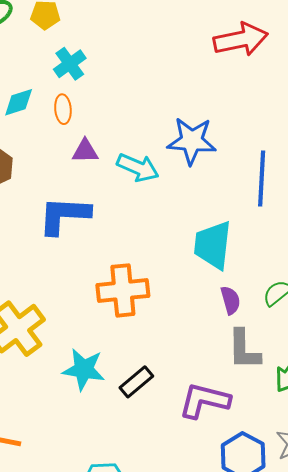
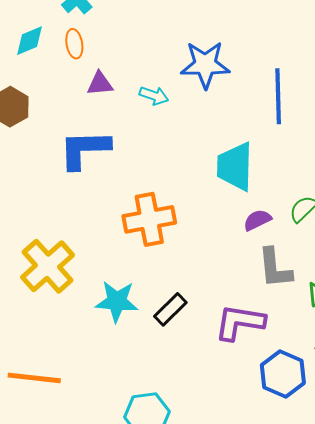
cyan arrow: (138, 168) -> (154, 96), size x0.7
purple semicircle: (230, 300) -> (257, 220), turned -96

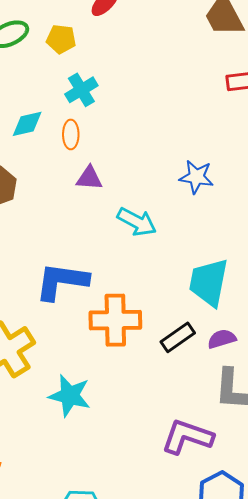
blue star: (205, 65) -> (196, 177), size x0.7
cyan arrow: (154, 96) -> (137, 222), moved, size x1.4
blue L-shape: (84, 149) -> (62, 281), moved
black rectangle: (170, 309) -> (178, 337), moved

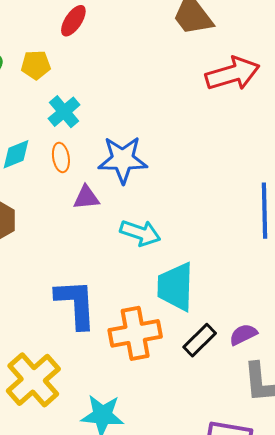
blue star: (196, 177) -> (123, 160), moved, size x1.4
blue L-shape: (62, 281) -> (76, 304), turned 88
cyan trapezoid: (209, 282) -> (176, 287), moved

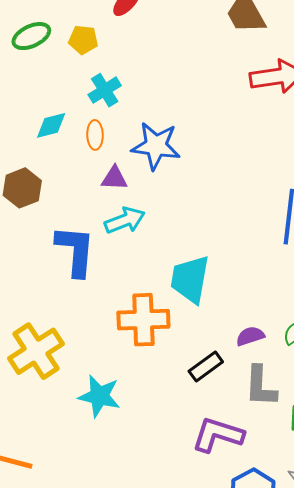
cyan arrow: (140, 233) -> (125, 220), moved, turned -48
blue L-shape: (76, 304) -> (75, 251), moved
black rectangle: (200, 340) -> (206, 367), moved

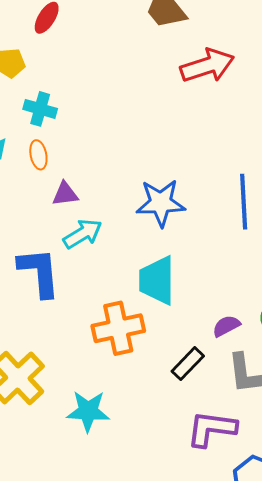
cyan cross: (105, 90) -> (40, 109), turned -32
blue star: (156, 146) -> (161, 203), moved

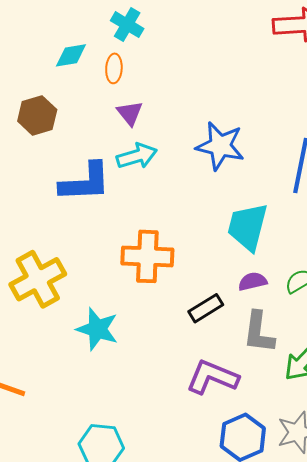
purple triangle: (65, 194) -> (130, 113), turned 44
blue L-shape: (39, 272) -> (85, 182), turned 78
cyan trapezoid: (157, 280) -> (248, 227), moved

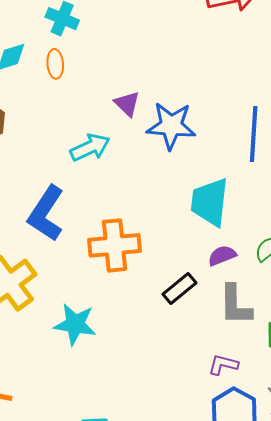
purple triangle: (130, 113) -> (127, 104), moved
blue L-shape: (85, 182) -> (46, 213), moved, turned 134
purple L-shape: (212, 377) -> (223, 365), moved, size x0.6

